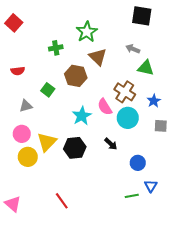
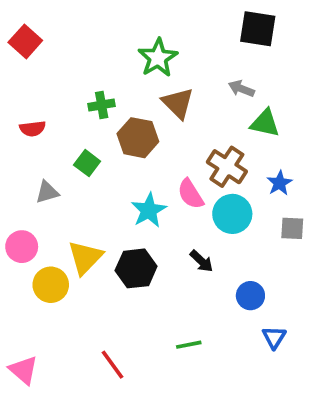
green cross: (56, 48) -> (102, 105), moved
pink circle: (22, 134) -> (22, 247), moved
green line: (132, 196) -> (189, 345), moved

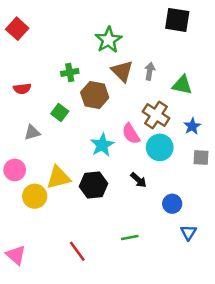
gray arrow: (241, 89) -> (150, 71), moved, turned 78
yellow triangle: (85, 257) -> (58, 177), turned 32

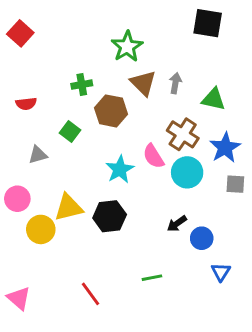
blue star: (192, 126) -> (225, 148), size x1.5
black arrow: (138, 180) -> (177, 224), moved, turned 102

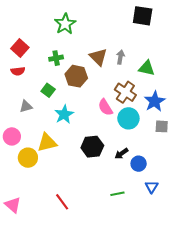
red square: (20, 33) -> (20, 48), moved
green star: (127, 47) -> (65, 24), moved
cyan star: (120, 169) -> (64, 114), moved
black hexagon: (110, 216) -> (92, 147), moved
green line: (152, 278) -> (117, 194), moved

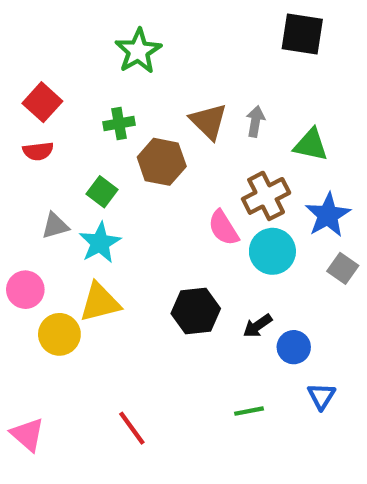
brown cross: (125, 92) -> (266, 196), turned 30
cyan star: (64, 114) -> (100, 243), moved
gray square: (162, 126) -> (343, 268), turned 32

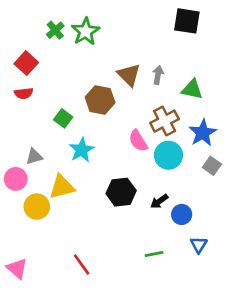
green cross: (119, 123) -> (55, 30), moved, turned -30
gray triangle: (55, 226) -> (34, 157), moved
cyan star: (100, 243) -> (82, 150), moved

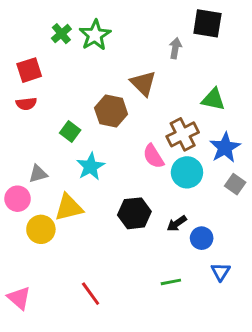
red square: (26, 63) -> (29, 70), turned 30
gray arrow: (158, 75) -> (175, 48), moved

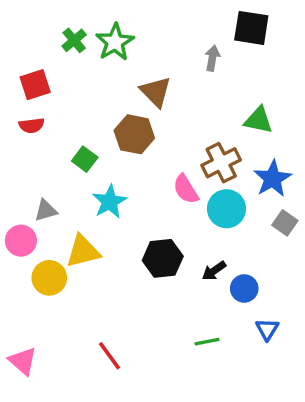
brown triangle: (143, 83) -> (156, 92), moved

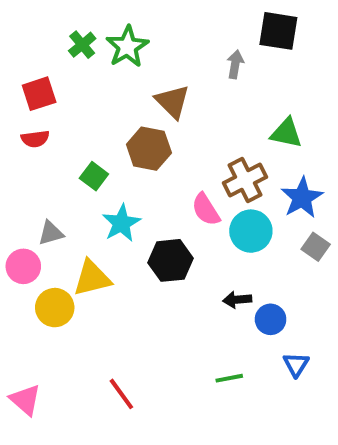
black hexagon: (163, 258) -> (170, 260), moved
black arrow: (214, 271) -> (237, 300), turned 30

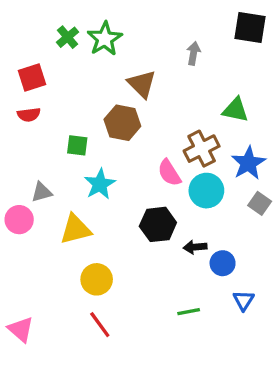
black square: (278, 31) -> (250, 27), moved
green square: (94, 176) -> (77, 145), turned -30
black hexagon: (170, 260) -> (158, 224), moved
yellow circle: (55, 308) -> (97, 279), moved

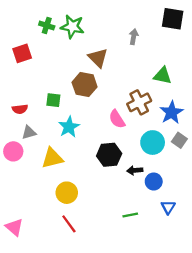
green cross: (68, 37) -> (47, 25), turned -32
green star: (105, 39) -> (72, 27), turned -30
red semicircle: (29, 115) -> (20, 109), moved
cyan circle: (206, 191) -> (153, 143), moved

